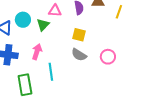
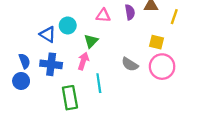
green triangle: (43, 25) -> (91, 41), moved
yellow square: (79, 35) -> (156, 42), moved
pink circle: (108, 57) -> (162, 67), size x1.5

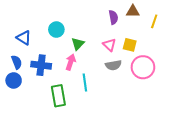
pink triangle: (103, 15) -> (109, 45), moved, turned 40
blue triangle: (48, 34) -> (24, 38), moved
yellow square: (156, 42) -> (130, 45), moved
gray semicircle: (130, 64) -> (113, 65), turned -42

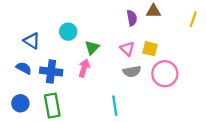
yellow line: (154, 21) -> (193, 19), moved
blue semicircle: (17, 62) -> (24, 68), turned -40
blue circle: (14, 80) -> (20, 103), moved
cyan line: (85, 82) -> (115, 106), moved
green rectangle: (58, 96) -> (52, 106), moved

